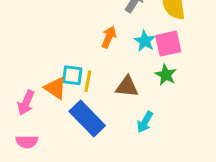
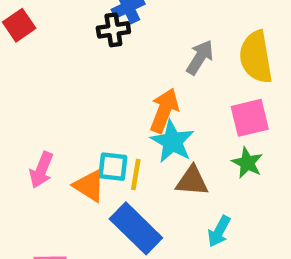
orange arrow: (109, 37) -> (164, 111), size x1.4
cyan star: (145, 41) -> (172, 142), moved, size x1.4
pink arrow: (26, 103) -> (41, 170), moved

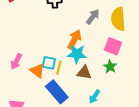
pink square: (250, 118) -> (113, 46), turned 30
cyan star: (172, 142) -> (77, 54), turned -30

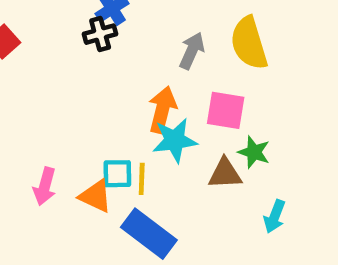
pink square: (113, 46) -> (226, 110), moved
brown triangle: (84, 73) -> (225, 174), moved
cyan arrow: (94, 97) -> (275, 216), moved

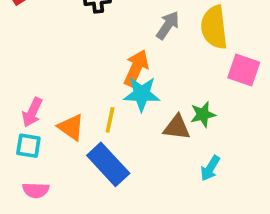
pink square: (226, 110) -> (244, 70), moved
green star: (254, 152) -> (203, 114), turned 30
cyan square: (117, 174) -> (28, 146), moved

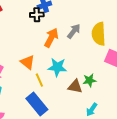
orange arrow: (136, 68) -> (51, 38), moved
yellow line: (110, 120) -> (39, 80), turned -40
orange triangle: (71, 127) -> (28, 62), moved

